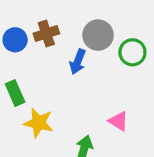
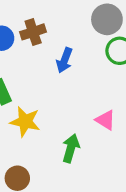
gray circle: (98, 35) -> (107, 19), moved

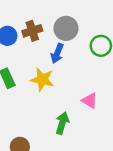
gray circle: (107, 19) -> (66, 28), moved
yellow star: (25, 122) -> (42, 79), moved

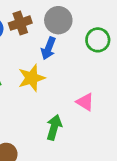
yellow star: (42, 79) -> (32, 78), turned -30

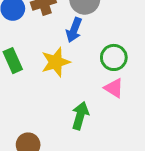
green circle: (98, 40) -> (114, 57), moved

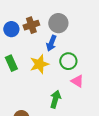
green circle: (114, 57) -> (68, 61), moved

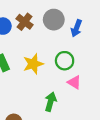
brown cross: (31, 25) -> (25, 22), turned -35
blue arrow: (51, 43) -> (76, 28), moved

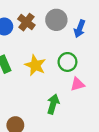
yellow star: (33, 64) -> (35, 65), turned -30
pink triangle: (74, 82) -> (77, 84), turned -48

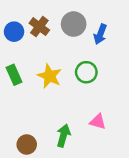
pink triangle: (77, 84) -> (98, 122), moved, turned 32
green arrow: (53, 104) -> (63, 136), moved

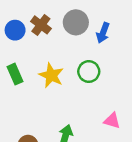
pink triangle: (98, 122) -> (112, 121), moved

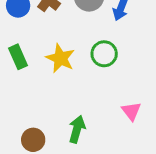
pink triangle: (112, 121) -> (131, 111), turned 36

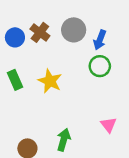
green circle: (104, 54) -> (100, 66), moved

